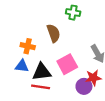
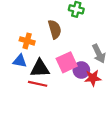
purple circle: (84, 86) -> (81, 70), moved

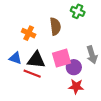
blue triangle: (20, 61) -> (15, 58), moved
red star: (93, 78) -> (76, 86), moved

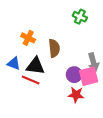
brown semicircle: (55, 26) -> (54, 48), moved
pink square: (62, 58) -> (89, 76), moved

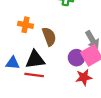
orange cross: (28, 38) -> (26, 25), moved

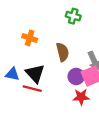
brown semicircle: (49, 37) -> (62, 52), moved
black triangle: (35, 60) -> (35, 73), turned 48

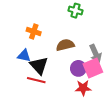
brown semicircle: (62, 52) -> (65, 45), turned -90
blue triangle: (12, 74) -> (24, 56), moved

